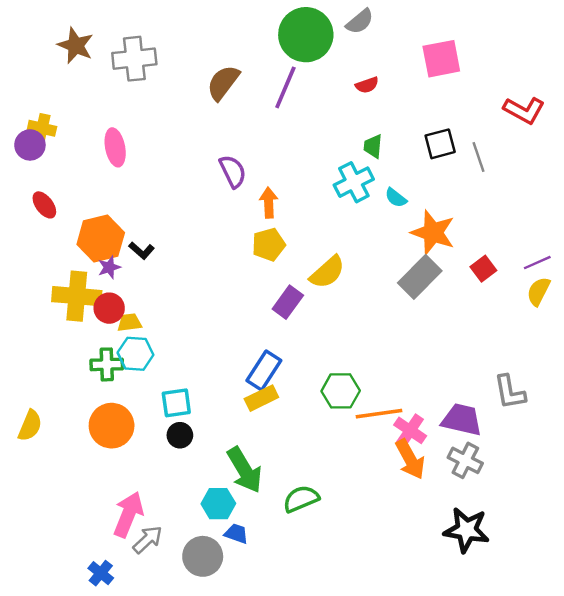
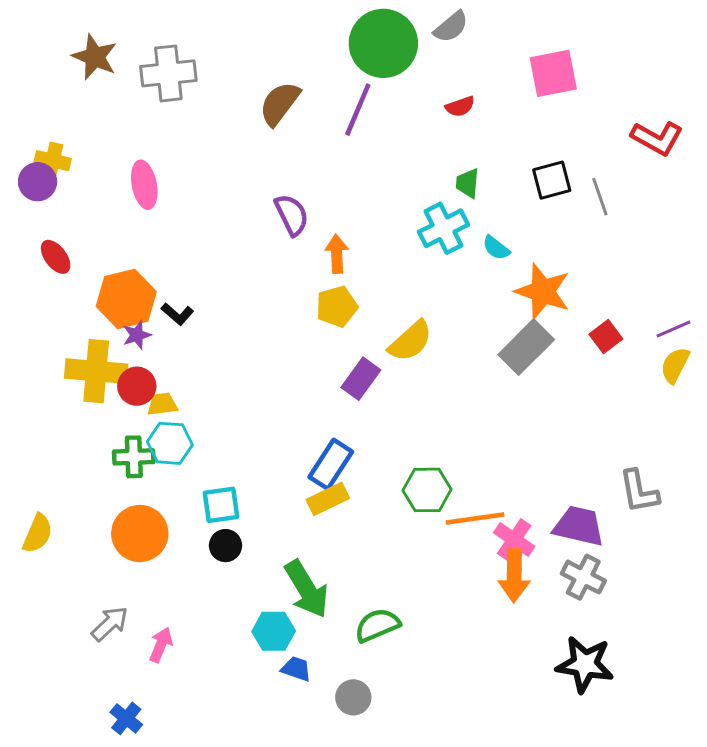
orange arrow: (410, 459) -> (514, 576), turned 30
pink arrow: (128, 514) -> (161, 645), size x0.6
gray arrow: (148, 540) -> (110, 624), moved
gray circle: (203, 556) -> (353, 697), moved, size x0.7

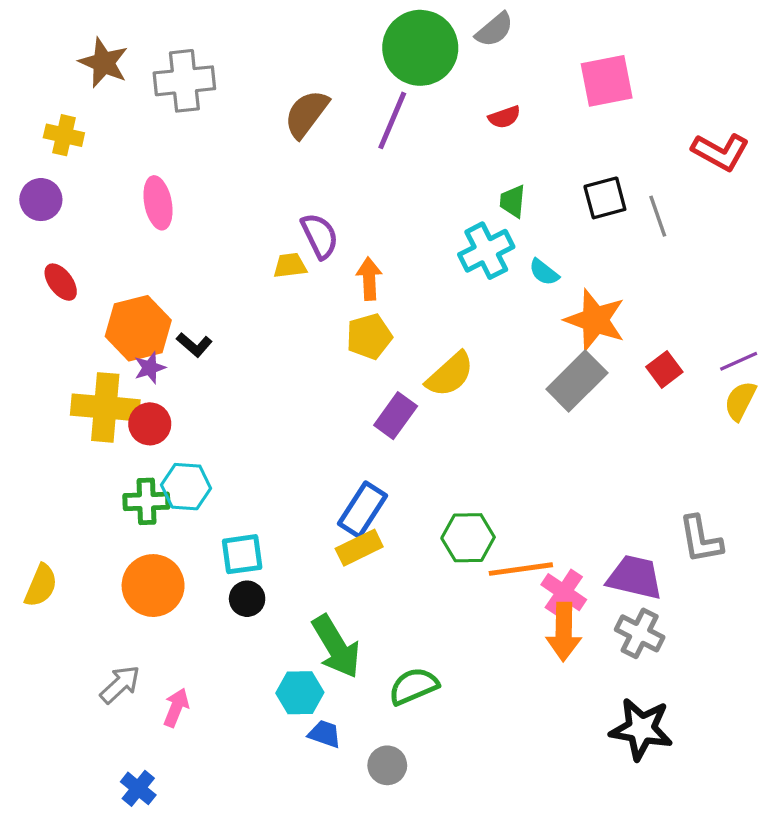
yellow cross: (53, 161) -> (64, 135), moved
yellow trapezoid: (162, 404) -> (290, 266), moved

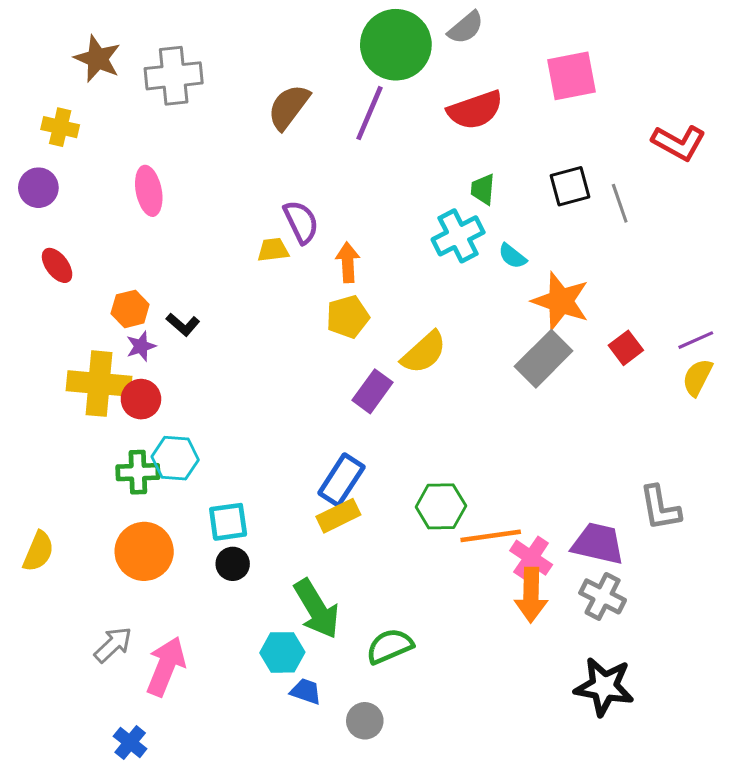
red semicircle: (504, 117) -> (475, 110), size x1.8
orange hexagon: (138, 328) -> (130, 309), size x0.6
pink arrow: (176, 708) -> (166, 666), size x1.6

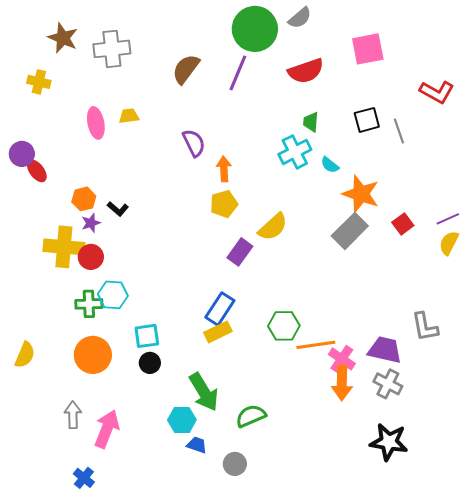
purple circle: (38, 188) -> (22, 154), moved
yellow trapezoid: (273, 250) -> (129, 116), moved
gray arrow: (113, 645) -> (73, 415), turned -48

